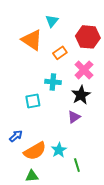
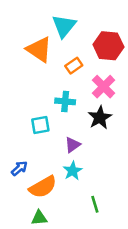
cyan triangle: (52, 21) -> (64, 26), size x1.5
purple triangle: (74, 117) -> (73, 145), moved
cyan star: (59, 150) -> (73, 171), moved

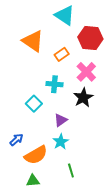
cyan triangle: (64, 26) -> (65, 15), moved, turned -35
cyan square: (40, 125) -> (34, 104), turned -35
green line: (95, 204) -> (71, 170), moved

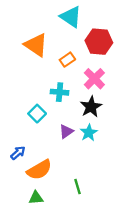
cyan star: (61, 142) -> (89, 133), moved

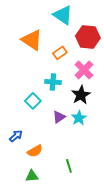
orange semicircle: (39, 170) -> (35, 151), size x0.7

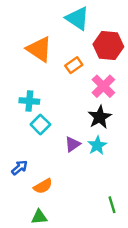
cyan cross: (53, 82) -> (29, 101), moved
green line: (69, 166) -> (112, 205), moved

